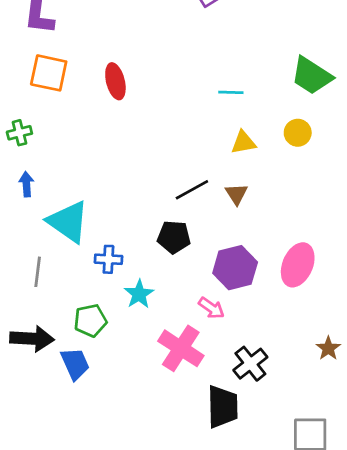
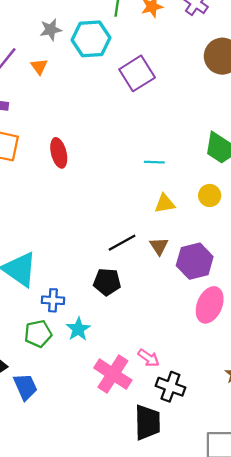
purple hexagon: (235, 268) -> (195, 261), moved
pink arrow: (211, 308) -> (149, 358), moved
green pentagon: (90, 321) -> (38, 334), moved
black cross: (250, 364) -> (170, 387), turned -32

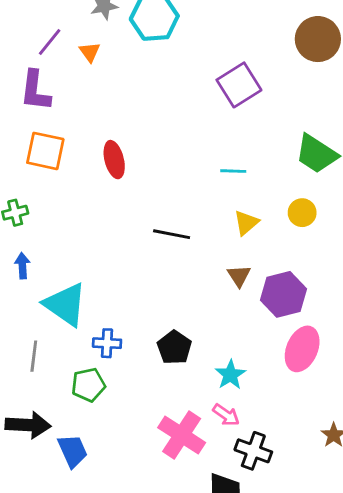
purple square: (137, 73) -> (239, 85), moved
yellow triangle: (165, 204) -> (246, 223), turned -30
black line: (122, 243) -> (172, 234), moved, turned 40
black pentagon: (107, 282) -> (174, 348), moved, turned 30
cyan star: (78, 329) -> (230, 375), moved

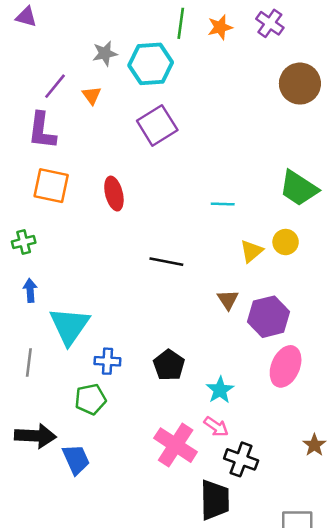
purple square: (239, 85) -> (157, 125), moved
yellow triangle: (246, 223) -> (251, 251), moved
cyan triangle: (65, 304) -> (69, 326), turned 30
gray line: (34, 356) -> (29, 363), moved

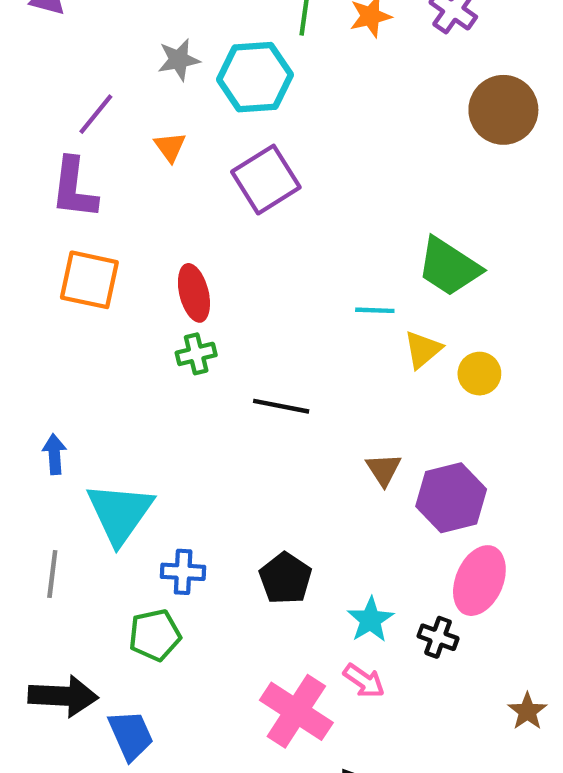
orange triangle: (92, 95) -> (170, 147), moved
green trapezoid: (299, 188) -> (449, 267), moved
green cross: (24, 242) -> (196, 354), moved
yellow triangle: (251, 251) -> (423, 350), moved
black cross: (241, 459) -> (438, 637), moved, size x0.7

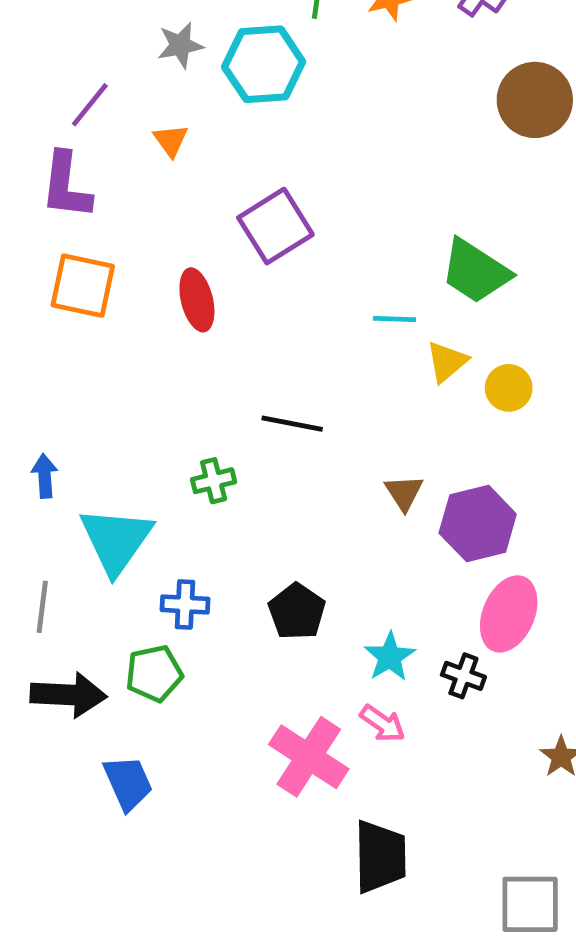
purple square: (266, 180) -> (275, 226), moved
green cross: (196, 354) -> (214, 481), moved
black arrow: (63, 696) -> (68, 695), moved

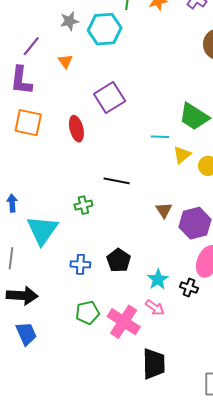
blue cross: (185, 604) -> (80, 264), moved
green pentagon: (154, 673) -> (87, 313), moved
blue trapezoid: (128, 783) -> (26, 334), moved

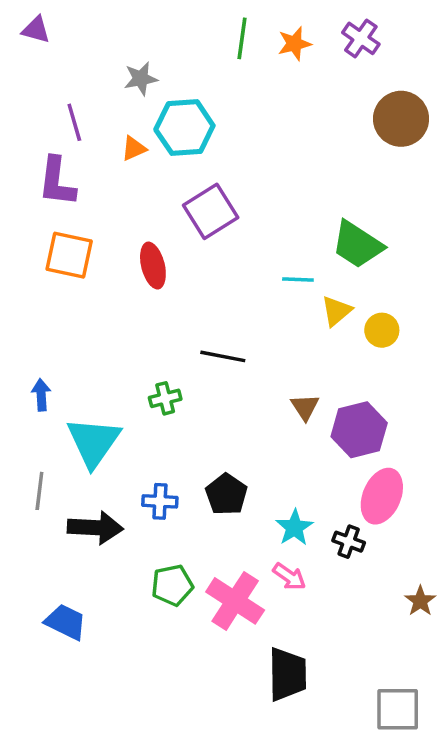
cyan hexagon: (105, 29) -> (184, 128), moved
purple line: (31, 46) -> (74, 122), turned -55
orange triangle: (65, 61) -> (134, 148), turned 42
black arrow: (22, 296) -> (95, 528), moved
blue trapezoid: (26, 334) -> (66, 622), turned -40

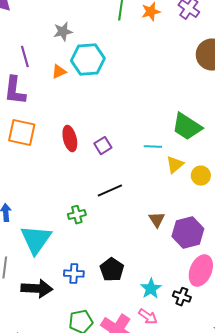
purple square: (211, 211) -> (103, 146), moved, size x0.6
black line: (223, 356) -> (110, 191), turned -35

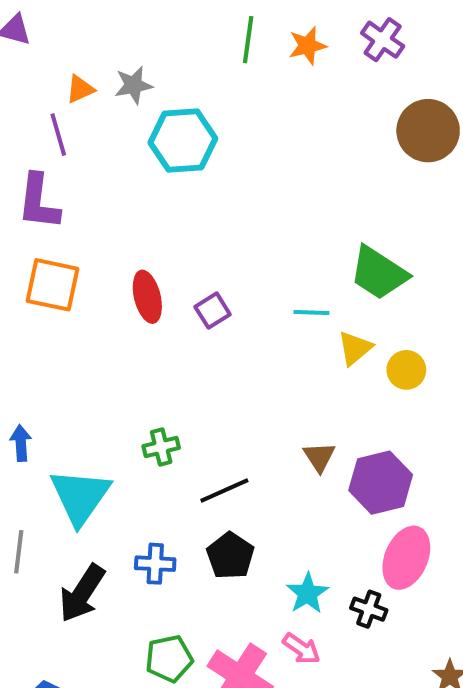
orange triangle: (59, 72) -> (80, 89), moved
black line: (110, 191) -> (224, 490), moved
black arrow: (37, 289) -> (82, 593), turned 120

